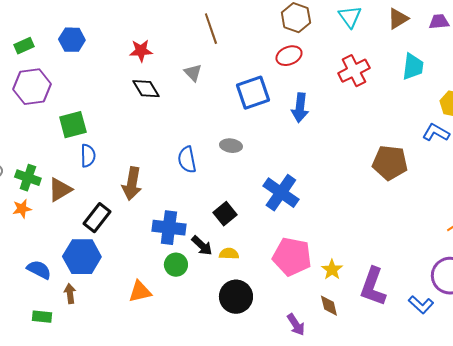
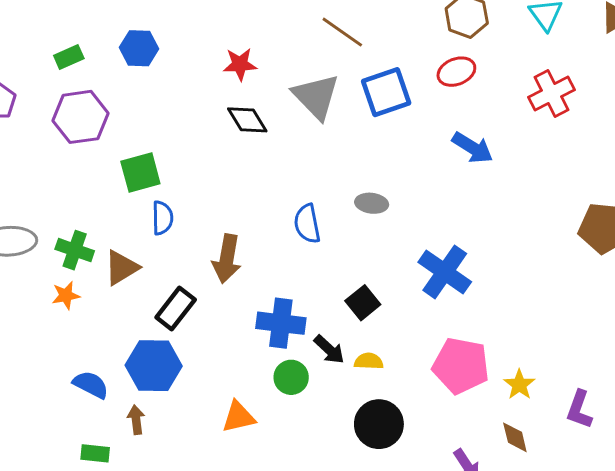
brown line: (211, 29) -> (342, 32), turned -36
gray triangle: (193, 73) -> (316, 96), size x1.8
blue square: (253, 93) -> (386, 92), moved
blue arrow: (300, 108) -> (473, 148), turned -64
purple L-shape: (373, 287) -> (579, 409), size x0.7

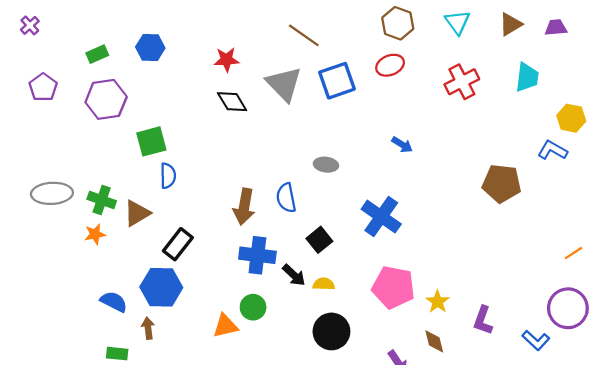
blue arrow: (473, 148) -> (402, 145), moved, size x0.7
blue semicircle: (307, 224) -> (286, 198), moved
brown arrow: (227, 259) -> (244, 207), moved
green circle: (291, 377) -> (253, 307), moved

